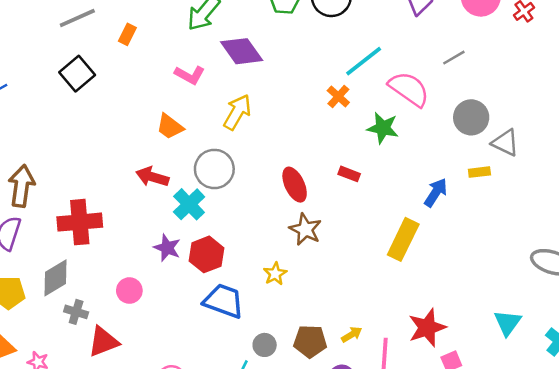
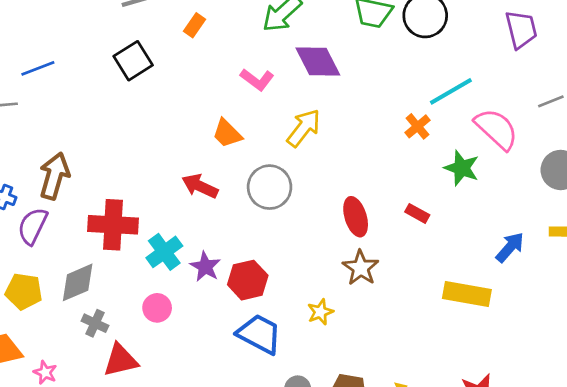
cyan cross: (189, 204) -> (164, 252), moved
yellow rectangle: (403, 239) -> (467, 294), turned 66

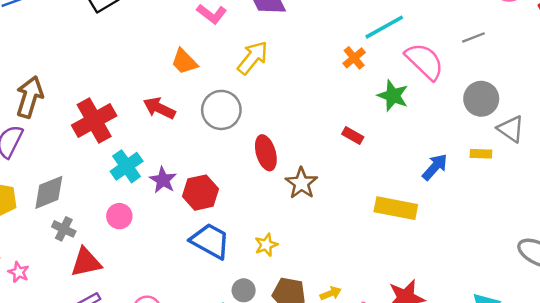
red ellipse: (356, 217) -> (266, 153), moved
red cross: (113, 225) -> (94, 120), moved, turned -33
yellow star: (320, 312) -> (266, 245), moved

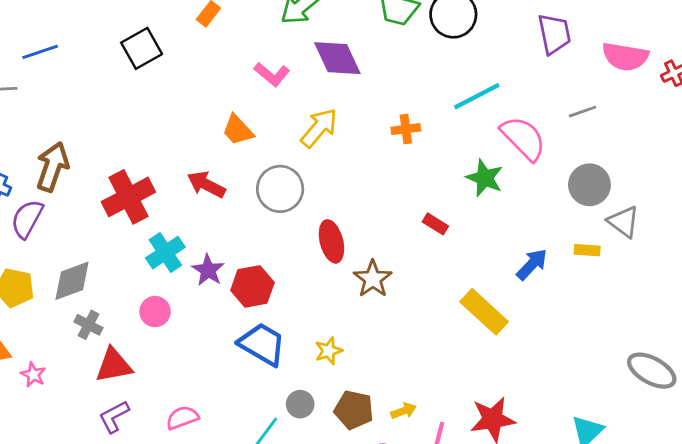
orange cross: (354, 58) -> (406, 129), moved, turned 30
yellow rectangle: (396, 208) -> (484, 312), turned 30

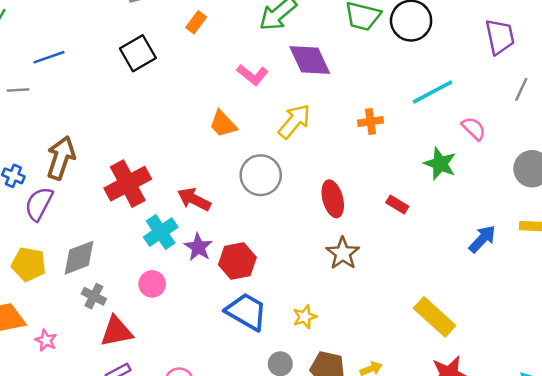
gray line: (582, 112) -> (521, 89), moved, turned -45
pink semicircle: (523, 138) -> (474, 129), size x0.6
red arrow: (206, 185) -> (194, 199), moved
red ellipse: (331, 241) -> (333, 199), moved
yellow rectangle: (484, 312) -> (435, 317), moved

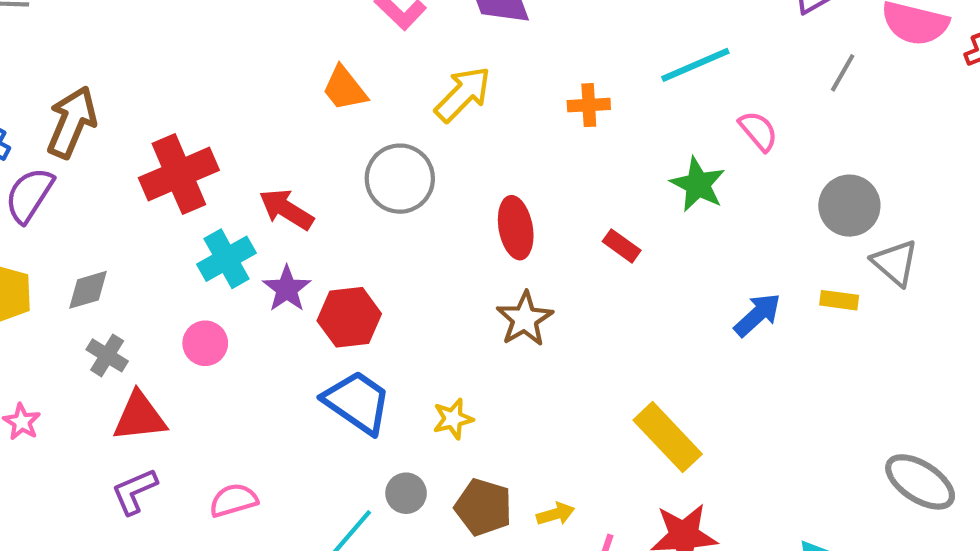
gray diamond: (79, 258) -> (88, 290), size x0.7

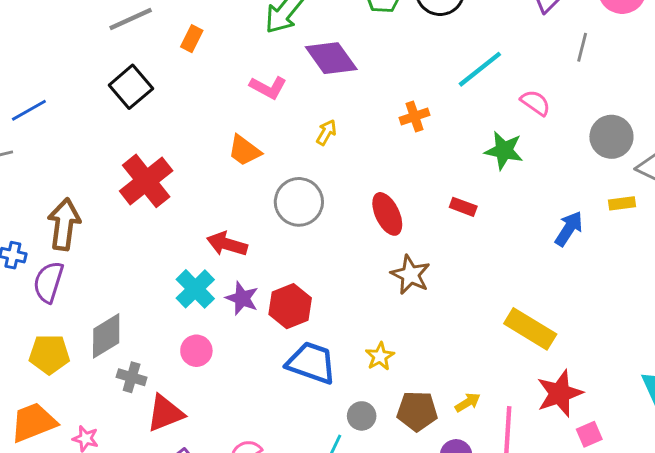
yellow arrow: (463, 94) -> (326, 132), size x0.6
red cross: (179, 174) -> (146, 181), moved
gray diamond: (88, 290) -> (106, 336), size x1.4

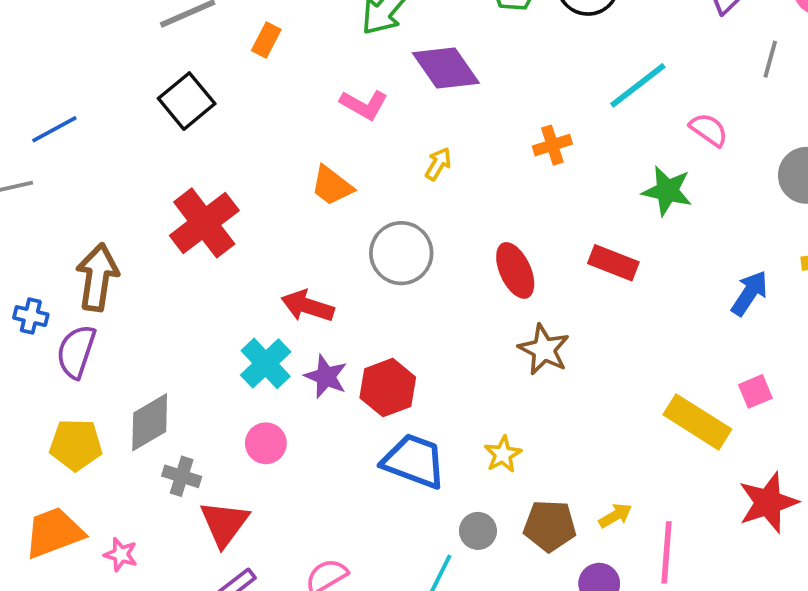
red rectangle: (463, 207) -> (613, 263), size x1.4
red star: (560, 393) -> (768, 502), moved
red triangle: (165, 413) -> (224, 523), turned -33
pink square: (589, 434) -> (755, 391), moved

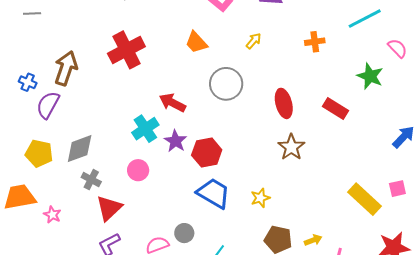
gray circle: (478, 531) -> (184, 233), moved

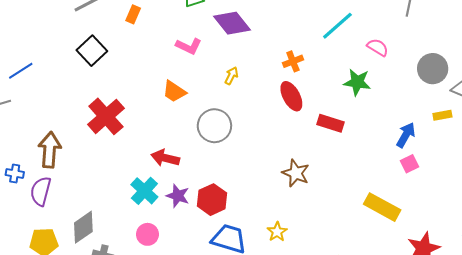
red ellipse: (284, 103) -> (291, 96), moved
pink square: (397, 189) -> (410, 164), moved

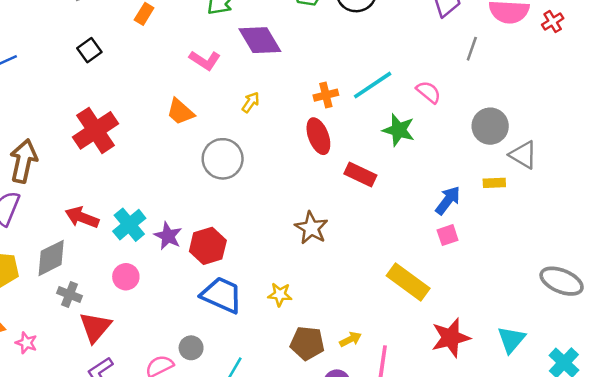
cyan line: (337, 26) -> (373, 85), moved
black square: (92, 51) -> (89, 50), size x0.7
red arrow: (165, 158) -> (82, 217), moved
yellow star: (277, 232) -> (280, 294), turned 30

